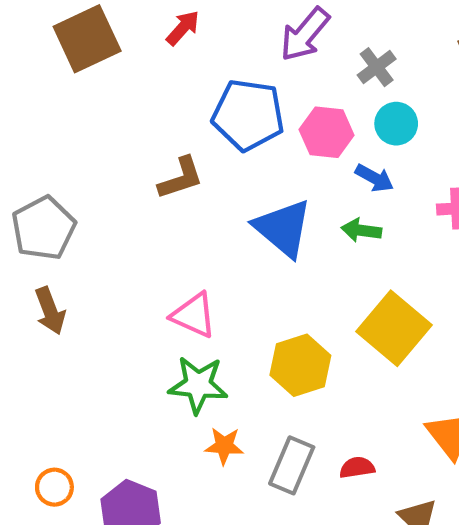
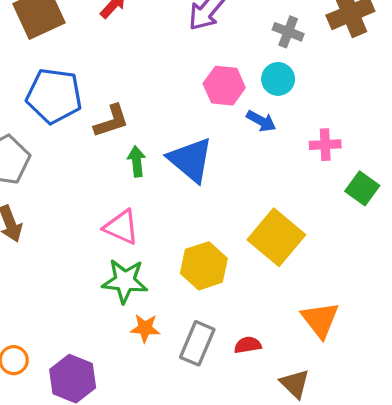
gray cross: (377, 67) -> (288, 32), moved, turned -32
blue pentagon: (248, 115) -> (54, 96), moved
green arrow: (361, 230) -> (137, 161), moved, turned 76

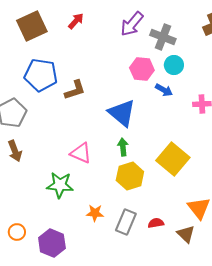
gray cross: (288, 32) -> (163, 37), moved, size x1.4
green arrow: (137, 161) -> (123, 147), moved
green star: (125, 281) -> (60, 185), moved
brown triangle: (295, 384) -> (186, 234), moved

